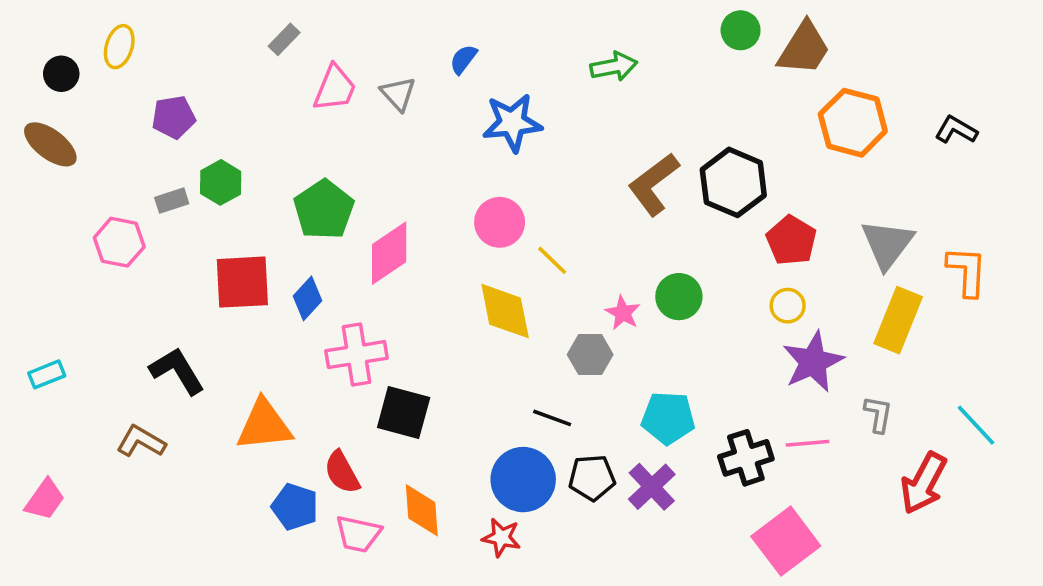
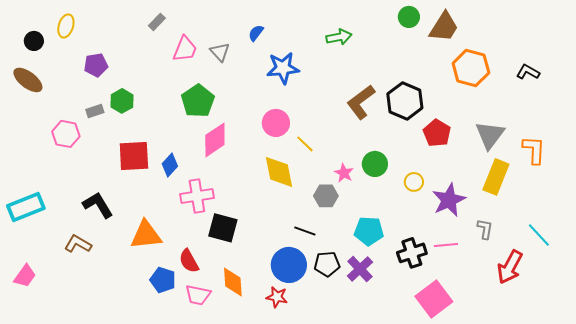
green pentagon: (324, 210) -> (198, 101), moved
yellow circle: (788, 306) -> (414, 182), moved
cyan rectangle: (47, 374) -> (26, 207), size x1.8

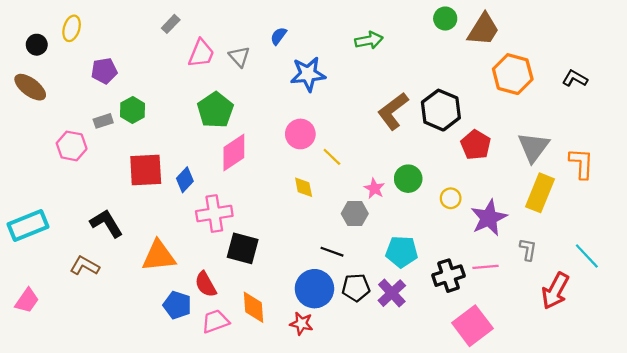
yellow diamond: (279, 172) -> (304, 187), size x0.6
pink trapezoid: (198, 295) -> (215, 321), turned 148

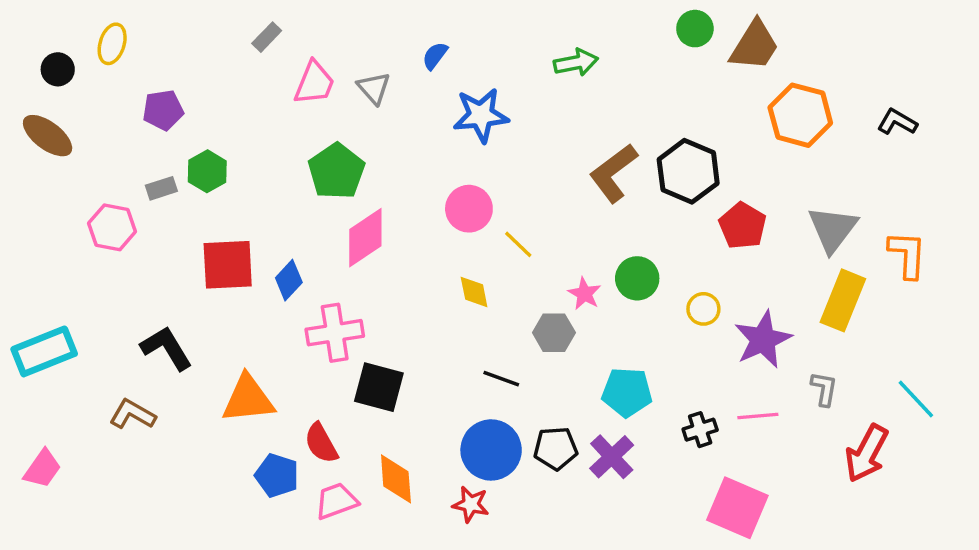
black line: (332, 252) -> (501, 379), moved
black cross: (448, 276) -> (700, 430), size x0.7
pink square: (472, 326) -> (737, 508), turned -30

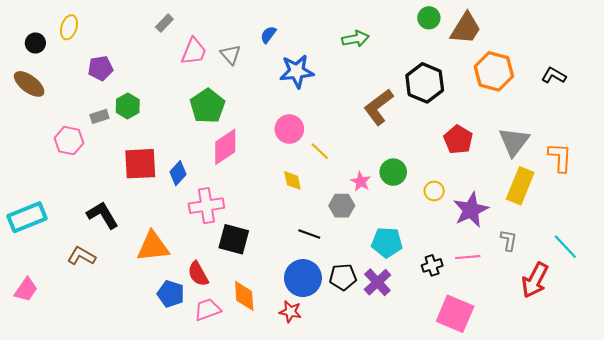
black hexagon: (688, 171) -> (425, 83), moved

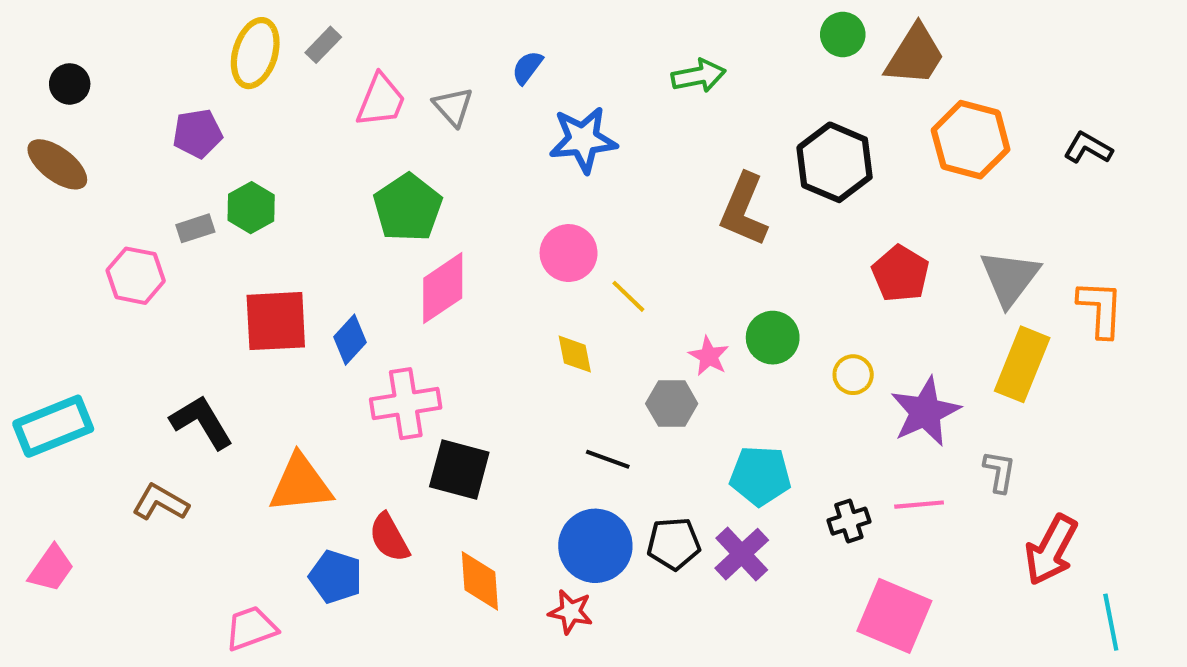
yellow ellipse: (69, 27) -> (255, 53), moved, size x1.4
brown L-shape: (379, 107) -> (744, 210), turned -30
cyan line: (565, 247) -> (1111, 622), moved, turned 32
pink trapezoid: (207, 310) -> (251, 628), moved

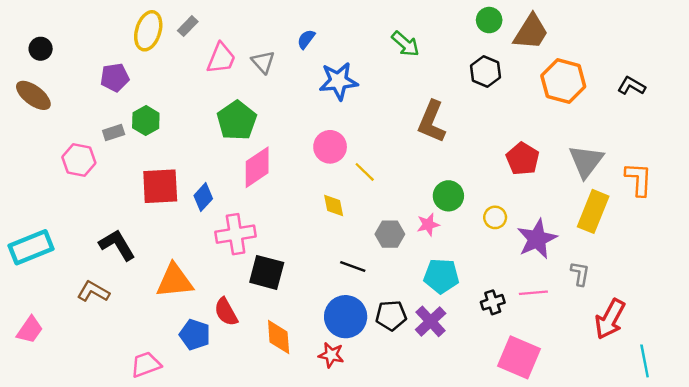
green arrow: (698, 76) -> (405, 44), turned 52
black hexagon: (835, 162) -> (486, 71), moved, size x0.7
pink star: (709, 356) -> (428, 225), moved, turned 30

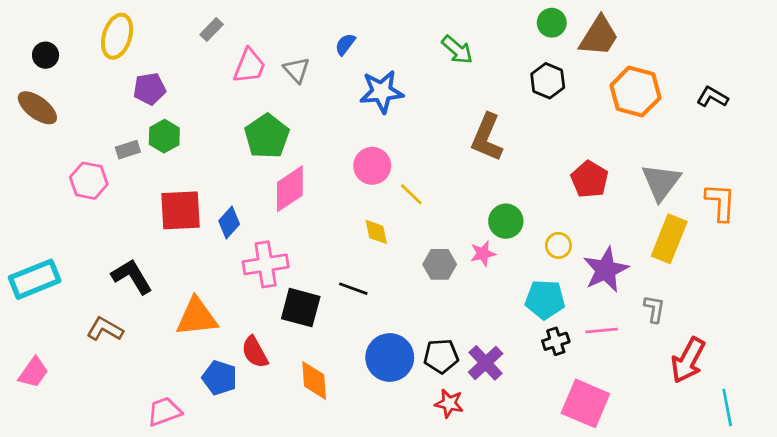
yellow ellipse: (148, 31) -> (117, 36), moved
purple pentagon: (115, 77) -> (149, 89), moved
black line: (353, 266) -> (353, 289), moved
cyan pentagon: (441, 276) -> (545, 299), moved
red star: (331, 355) -> (449, 403), moved

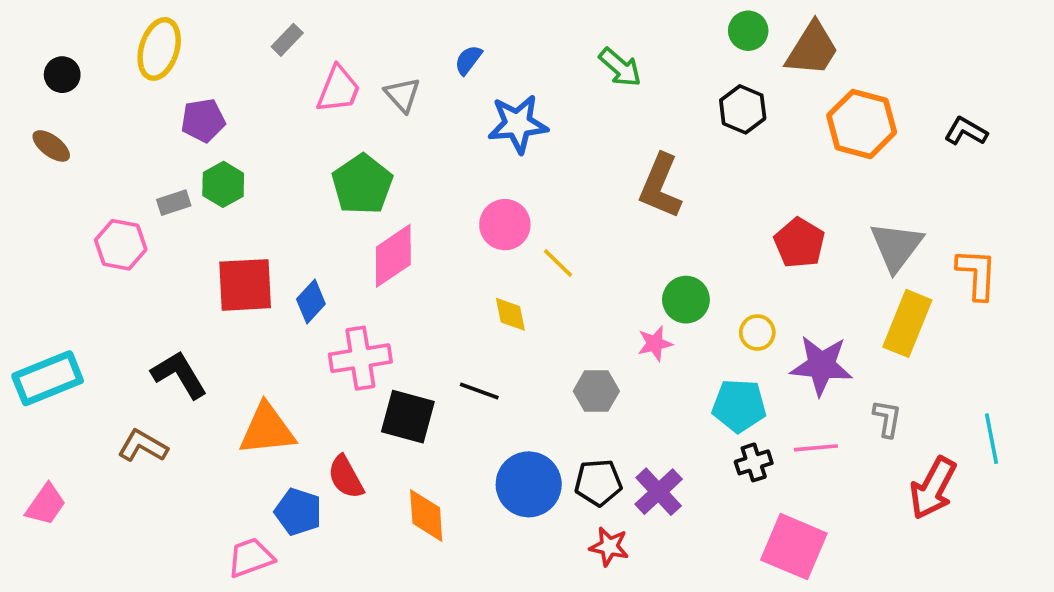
brown ellipse: (37, 108) -> (51, 146), size x0.7
gray hexagon: (440, 264) -> (596, 391), moved
purple star: (606, 270) -> (821, 365), turned 30
cyan line: (727, 407) -> (991, 439), moved
pink trapezoid: (164, 411) -> (251, 558), moved

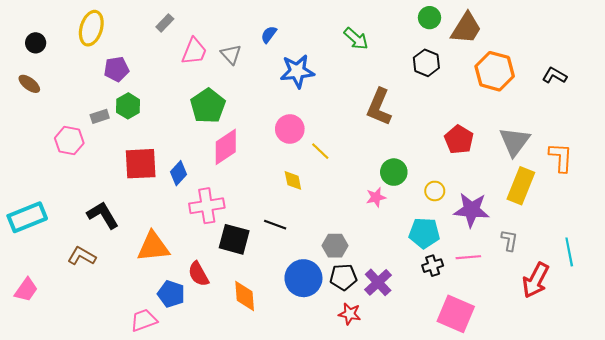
gray hexagon: (596, 391) -> (335, 246), moved

